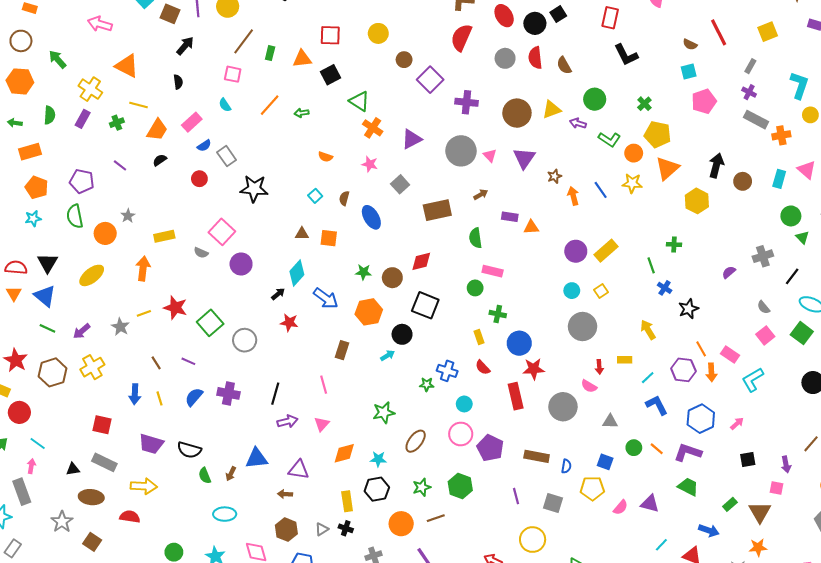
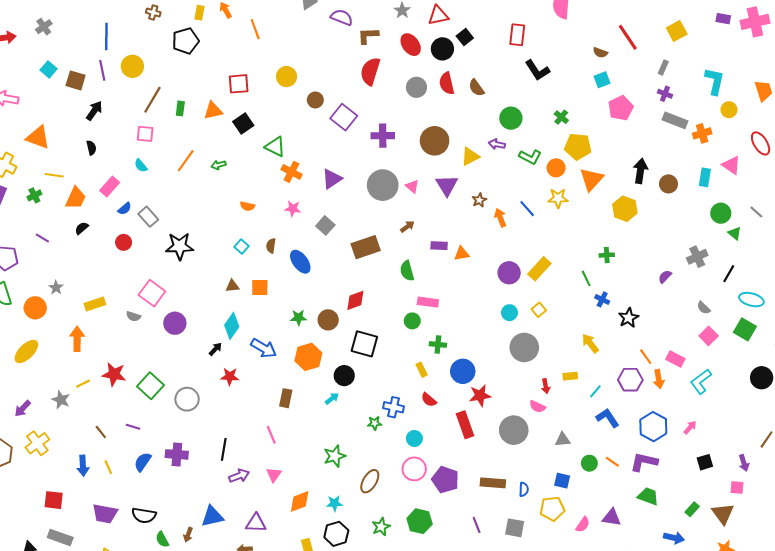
yellow triangle: (551, 110) -> (470, 156), moved

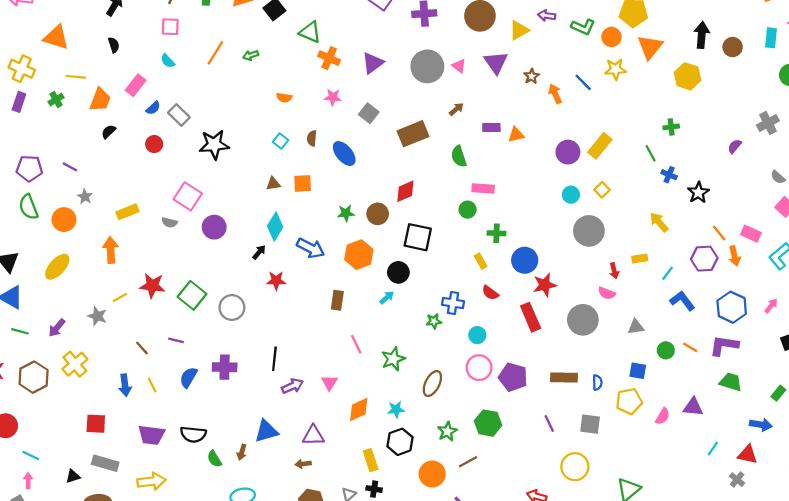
purple line: (42, 238) -> (70, 167), moved
pink line: (271, 435) -> (356, 344), moved

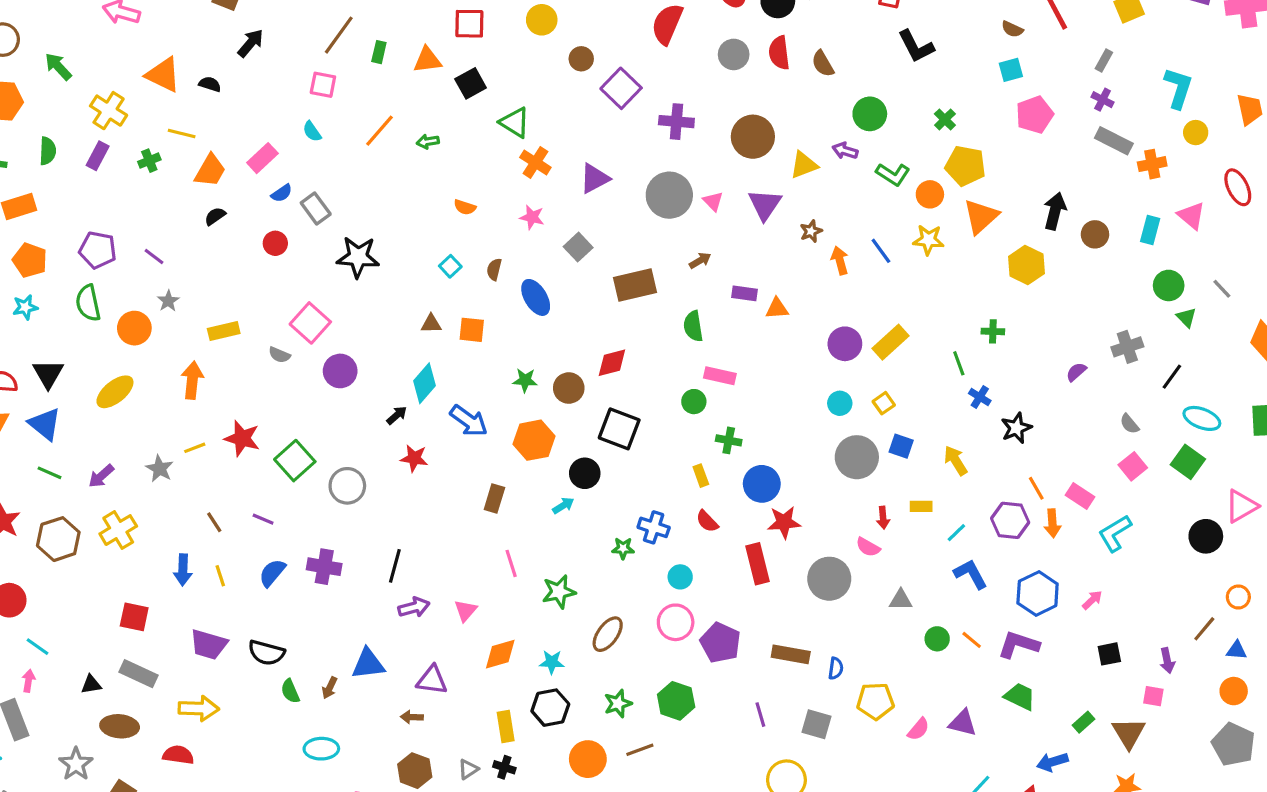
black semicircle: (114, 45) -> (210, 84), moved, turned -64
blue square: (638, 371) -> (901, 446), moved
blue arrow: (761, 425) -> (1052, 762), turned 145

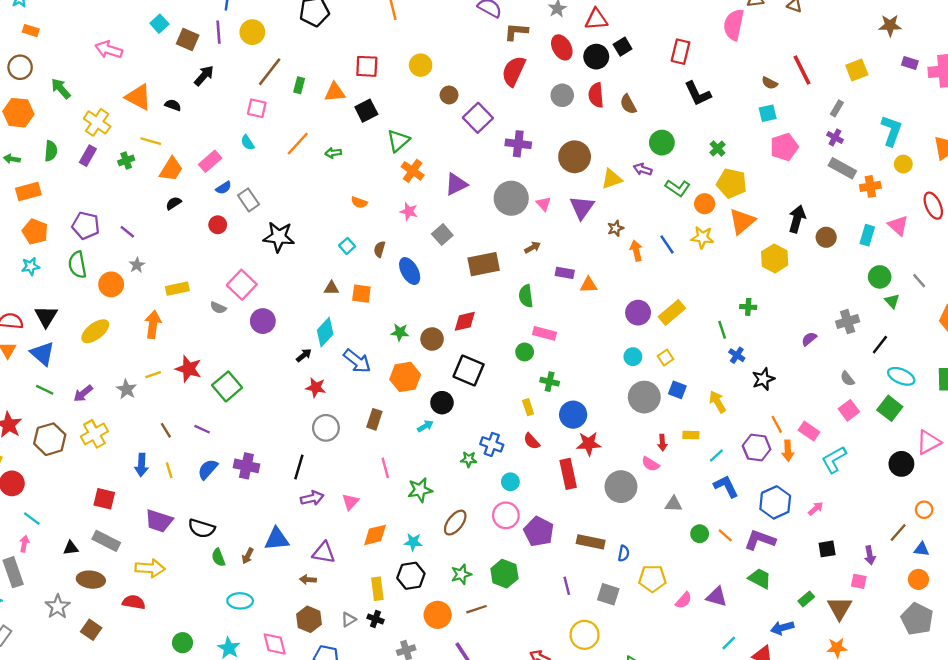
green triangle: (515, 123) -> (398, 141), turned 45
gray circle: (347, 486) -> (326, 428), moved

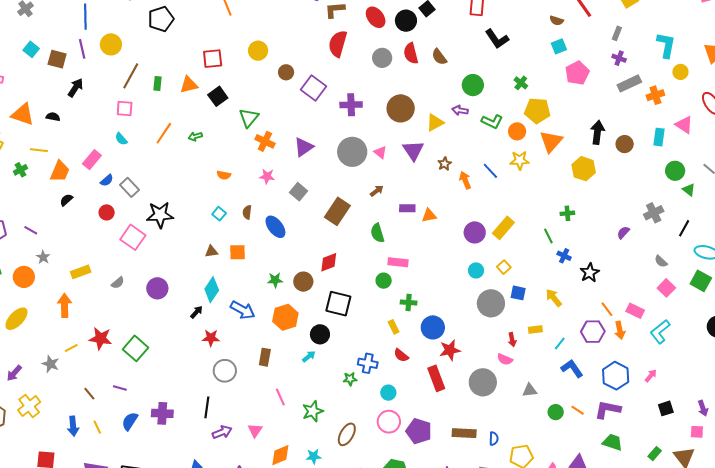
gray rectangle: (842, 168) -> (629, 83), turned -45
brown rectangle: (484, 264) -> (337, 211), turned -36
pink square: (242, 285) -> (133, 237), moved
gray semicircle: (218, 308) -> (118, 283), turned -56

